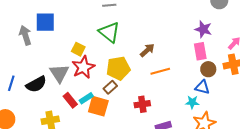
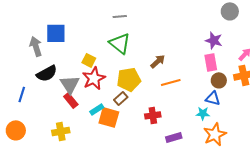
black semicircle: (36, 84) -> (47, 73), moved
red rectangle: (70, 100) -> (71, 100), moved

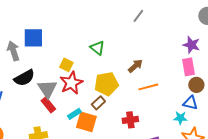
gray line: (120, 16) -> (138, 16), moved, turned -48
green triangle: (120, 43) -> (97, 48), size x0.7

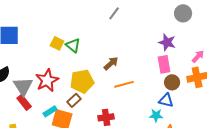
yellow square: (66, 65) -> (57, 43), moved

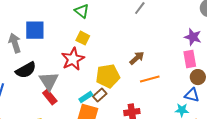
green triangle: (73, 45) -> (82, 11), moved
red star: (47, 80) -> (73, 59), moved
cyan rectangle: (50, 111) -> (86, 97), moved

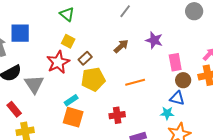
purple star: (193, 37) -> (154, 40), moved
brown arrow: (137, 58) -> (121, 46), moved
brown rectangle: (100, 95) -> (85, 58), moved
red rectangle: (50, 97) -> (14, 109), moved

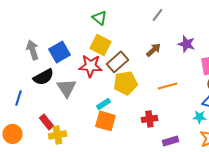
blue square: (20, 33) -> (59, 52), moved, turned -30
yellow square: (68, 41) -> (100, 45), size x1.5
brown rectangle: (85, 58) -> (117, 62), size x1.5
red star: (58, 62) -> (90, 66), turned 30
red rectangle: (14, 109) -> (46, 122), moved

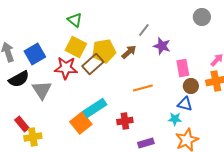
gray line: (157, 15) -> (144, 30), moved
yellow pentagon: (125, 83) -> (104, 51), moved
cyan rectangle: (103, 104) -> (95, 108), moved, size x1.6
orange square: (105, 121) -> (81, 123), turned 35

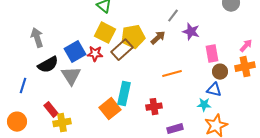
blue square: (35, 54) -> (75, 52), moved
red star: (66, 68) -> (95, 54), size x0.7
cyan rectangle: (95, 108) -> (124, 94), turned -45

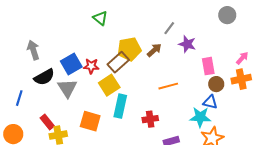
yellow square: (105, 33) -> (109, 85), moved, turned 30
cyan star: (204, 105) -> (200, 117), size x1.5
orange square: (110, 109) -> (90, 121), moved, turned -35

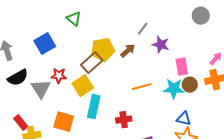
blue square: (71, 64) -> (45, 44), moved
red star: (91, 66) -> (59, 76), moved
blue triangle: (210, 102) -> (184, 119), moved
cyan star: (200, 117) -> (174, 89), moved

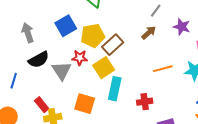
gray line: (143, 29) -> (156, 11), moved
yellow pentagon: (103, 50) -> (93, 36), moved

